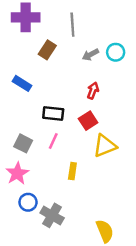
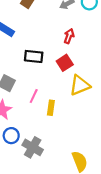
pink line: (53, 141) -> (34, 96), moved

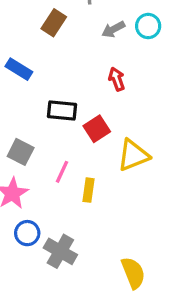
red arrow: (69, 36) -> (117, 79), turned -40
red square: (65, 63) -> (97, 129), moved

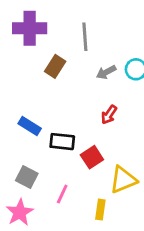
blue rectangle: (19, 69) -> (30, 126), moved
red arrow: (117, 79) -> (109, 115), turned -126
yellow rectangle: (88, 190) -> (100, 210), moved

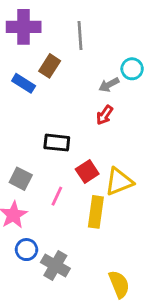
gray arrow: (106, 72) -> (109, 85), moved
blue rectangle: (30, 126) -> (24, 83), moved
red square: (92, 157) -> (87, 171), moved
yellow rectangle: (100, 210) -> (96, 212), size x1.5

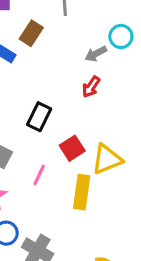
black rectangle: (57, 143) -> (39, 117), turned -70

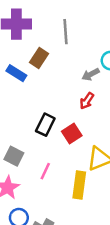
red square: (72, 148) -> (72, 133), moved

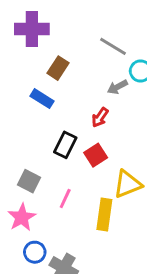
gray line: (65, 32) -> (113, 46), moved, turned -55
blue rectangle: (16, 73) -> (42, 99), moved
red arrow: (87, 101) -> (100, 117), moved

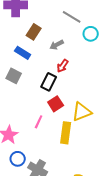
gray arrow: (117, 87) -> (57, 45), moved
black rectangle: (65, 145) -> (49, 82), moved
red square: (96, 155) -> (56, 104), moved
gray square: (29, 181) -> (14, 76), moved

